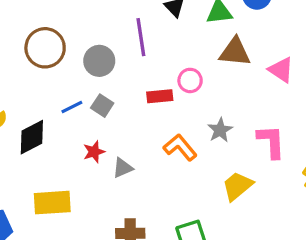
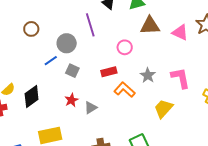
brown circle: (45, 48) -> (31, 29), moved, size x0.6
red rectangle: (160, 96) -> (109, 72), moved
blue line: (72, 107) -> (51, 61), moved

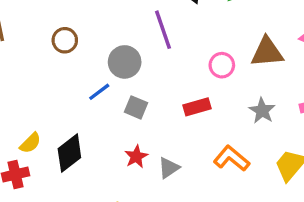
brown triangle: (150, 26) -> (267, 52), moved
orange L-shape: (125, 90) -> (232, 158), moved

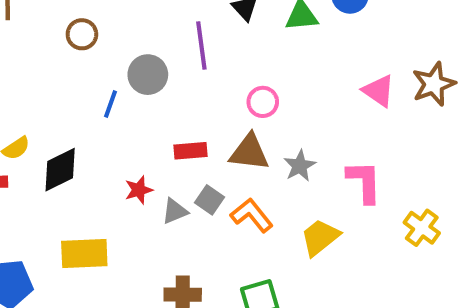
brown triangle: (267, 52) -> (249, 152), moved
blue line: (99, 92) -> (111, 104), turned -45
gray square: (136, 107) -> (209, 200), moved
red rectangle: (197, 107) -> (190, 151), moved

